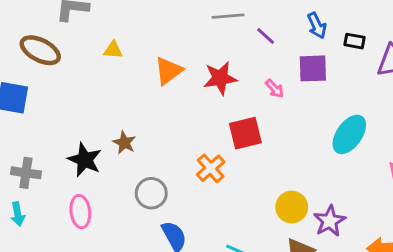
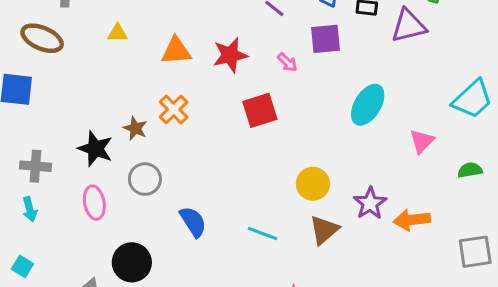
orange triangle: (168, 71) -> (176, 51), turned 36
orange cross: (211, 168) -> (174, 109), moved
gray circle: (151, 193) -> (145, 179), moved
purple star: (330, 221) -> (370, 203), moved

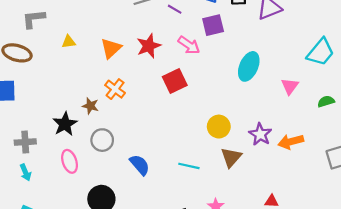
orange triangle: (176, 51) -> (111, 48), turned -30
pink arrow: (287, 62) -> (189, 45), size x1.5
black star: (95, 149) -> (65, 124), turned 30

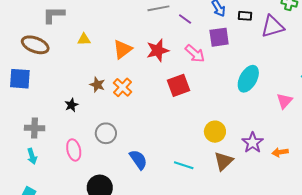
brown star: (90, 106) -> (97, 85), moved
black star: (65, 124) -> (71, 105), moved, size x0.6
orange arrow: (291, 142) -> (280, 152), size x0.7

